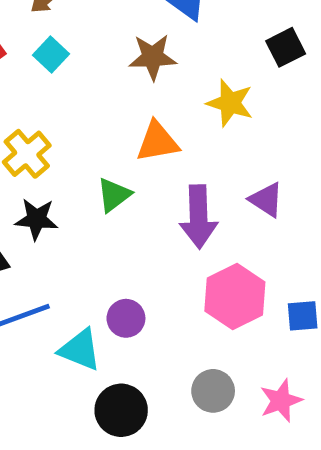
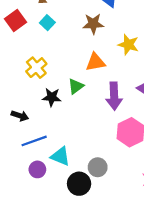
black star: (36, 219) -> (52, 97), moved
purple circle: (126, 318) -> (37, 169), moved
gray circle: (213, 391) -> (98, 167), moved

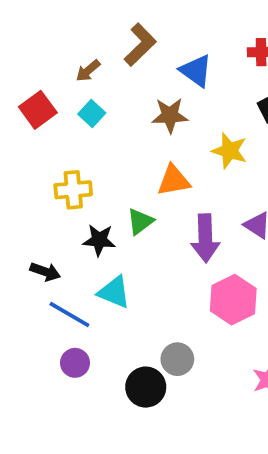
yellow cross: (36, 68) -> (73, 190), turned 35
blue line: (34, 141) -> (69, 314), turned 50
cyan triangle: (60, 156) -> (114, 292), moved

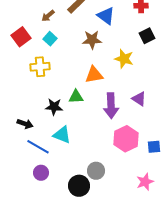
yellow cross: (73, 190) -> (40, 67), moved
green triangle: (140, 221) -> (76, 97), turned 35

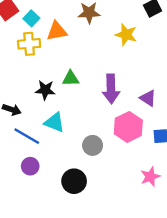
cyan square: (50, 39) -> (31, 18), moved
orange triangle: (94, 75) -> (57, 31), moved
purple triangle: (139, 99) -> (148, 98), moved
gray circle: (96, 171) -> (93, 145), moved

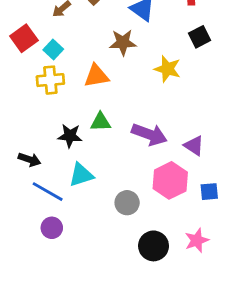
orange triangle: (57, 31) -> (96, 76), moved
purple arrow: (111, 89) -> (149, 134), turned -68
cyan triangle: (54, 122) -> (81, 175), turned -40
black circle: (74, 181) -> (154, 246), moved

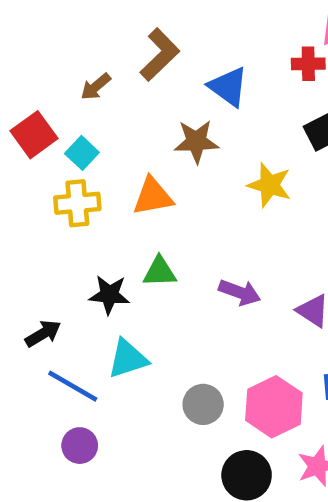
purple arrow: (149, 134) -> (240, 292), size x0.7
black arrow: (29, 160) -> (43, 334), turned -50
pink hexagon: (170, 180) -> (274, 407), moved

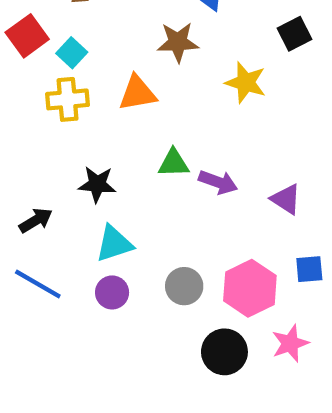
green triangle: (160, 272) -> (174, 163), moved
blue line: (73, 386) -> (38, 284), moved
purple circle: (80, 446) -> (112, 292), moved

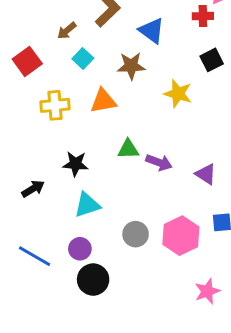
cyan square: (72, 53) -> (83, 58), moved
blue line: (38, 284) -> (35, 256), moved
purple circle: (112, 292) -> (80, 249), moved
pink star: (290, 343) -> (207, 291), moved
black circle: (224, 352) -> (93, 280), moved

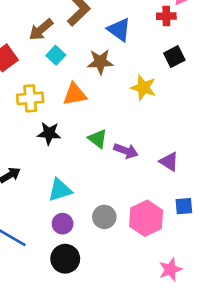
brown arrow: (67, 31) -> (41, 30), size x1.4
green triangle: (128, 149) -> (98, 139), turned 40
black star: (76, 164) -> (49, 133), moved
purple circle: (80, 249) -> (63, 224), moved

